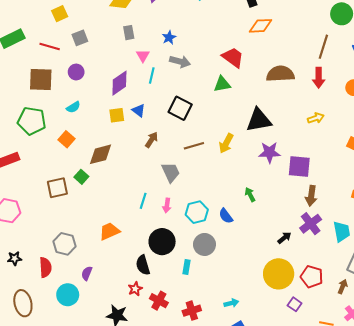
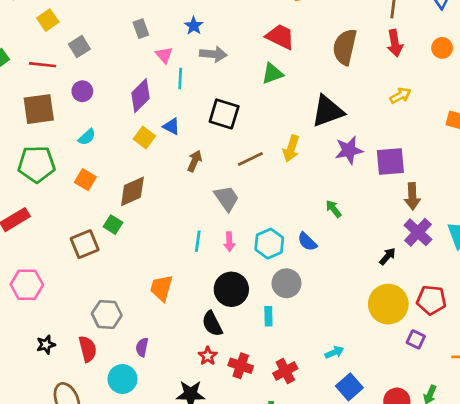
brown semicircle: (280, 74) -> (345, 47), turned -64
yellow square: (117, 115) -> (144, 138), turned -35
orange trapezoid: (109, 231) -> (161, 288), turned -40

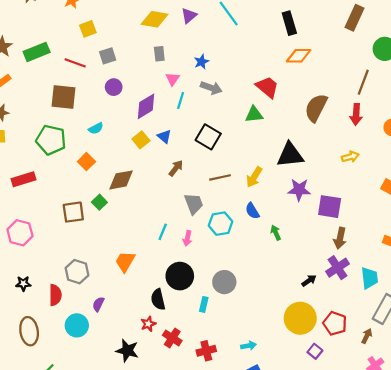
purple circle: (82, 91) -> (114, 87), moved
blue semicircle: (307, 242) -> (252, 211), moved
cyan hexagon: (269, 244) -> (221, 224), moved

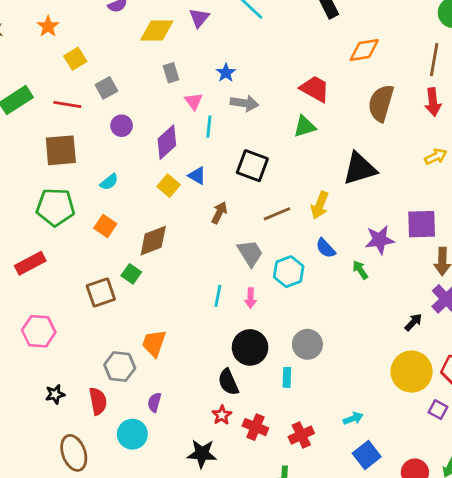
orange diamond: (299, 56) -> (364, 50), moved
purple star: (299, 190) -> (380, 240), moved
orange trapezoid: (125, 261) -> (154, 343), moved

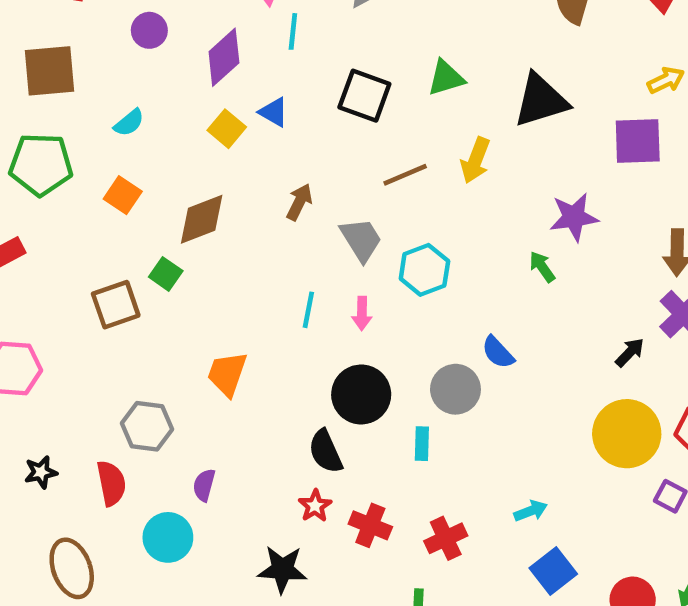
green triangle: (305, 126) -> (446, 78), moved
brown arrow: (219, 213) -> (299, 202), moved
purple square: (422, 224) -> (638, 141), moved
blue semicircle: (326, 248) -> (498, 352), moved
orange trapezoid: (154, 343) -> (227, 374), moved

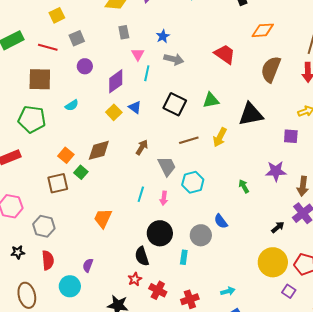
purple square: (638, 141) -> (291, 136), size x0.7
orange square: (123, 195) -> (66, 155), moved
purple star: (574, 217) -> (276, 171), moved
gray hexagon: (147, 426) -> (44, 226), moved

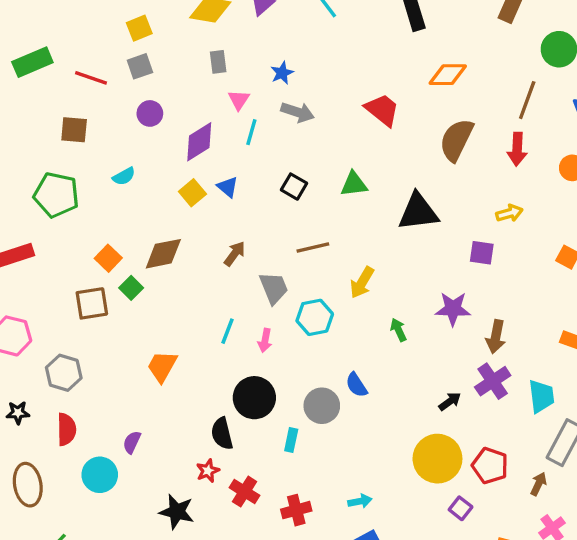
yellow square: (57, 15) -> (139, 28), moved
brown square: (40, 79) -> (74, 130), size x0.7
black square: (175, 104) -> (294, 187), size x0.7
yellow arrow: (220, 137) -> (362, 283), moved

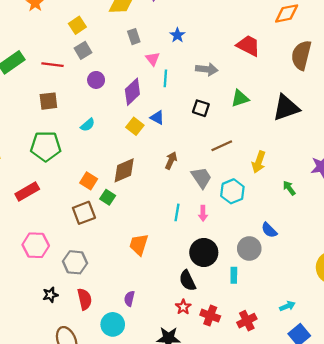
gray arrow: (298, 112) -> (207, 69), moved

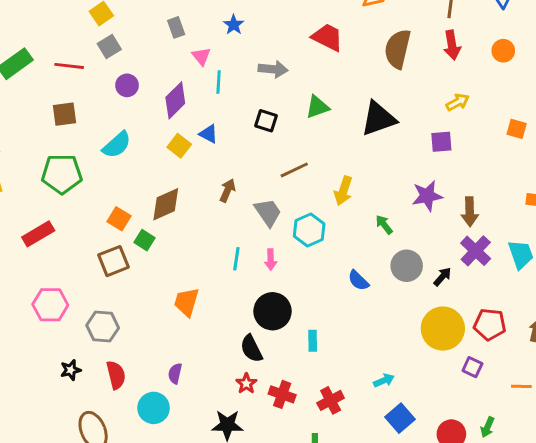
cyan semicircle: (88, 125) -> (117, 145), size x1.5
gray circle: (249, 249) -> (407, 266), moved

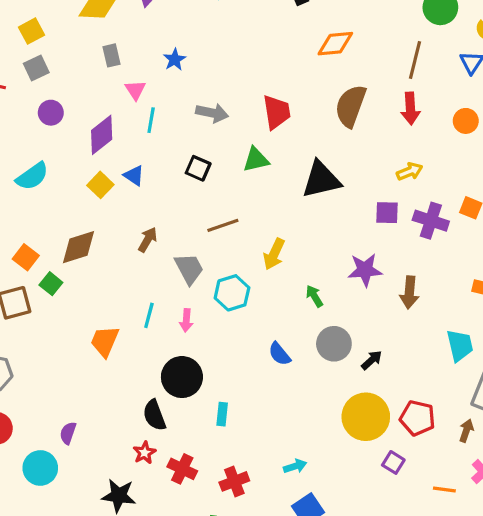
red trapezoid: (328, 37) -> (277, 112), moved, turned 48
purple cross: (476, 251) -> (431, 221), moved, turned -32
orange trapezoid: (186, 302) -> (105, 341), moved

